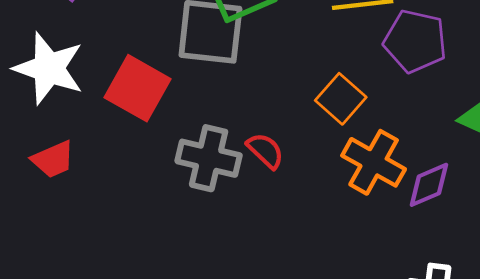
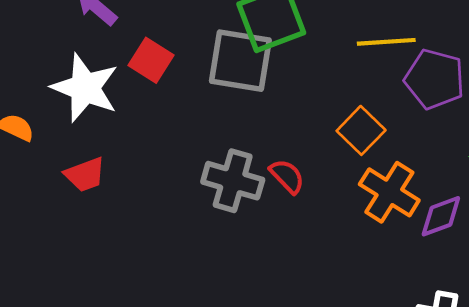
red square: (137, 88) -> (151, 60), moved, size x0.7

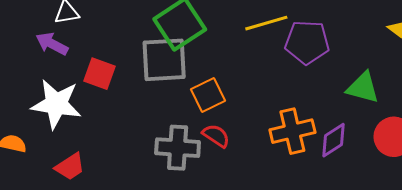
orange square: (361, 130) -> (208, 95), moved, turned 32
orange cross: (389, 192) -> (292, 131), turned -33

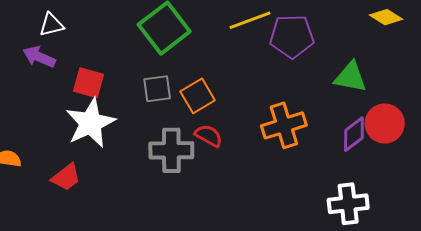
gray square: (164, 60) -> (157, 89), moved, size x0.6
white star: (56, 104) -> (90, 123), moved, turned -30
purple diamond: (333, 140) -> (354, 134), moved

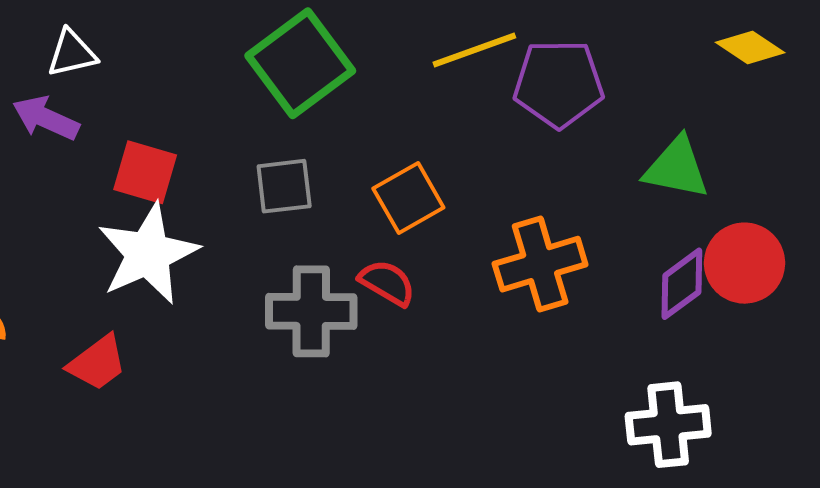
orange square: (198, 96) -> (408, 198), moved

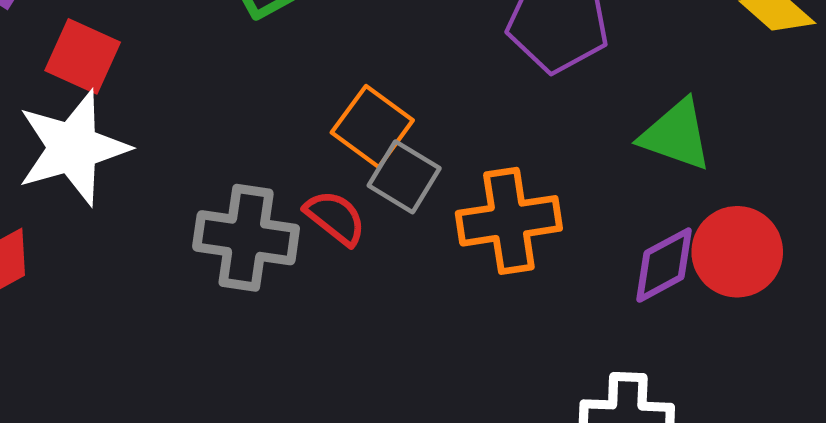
gray square: (284, 186) -> (404, 177), moved, turned 30
orange square: (408, 198) -> (372, 126), turned -32

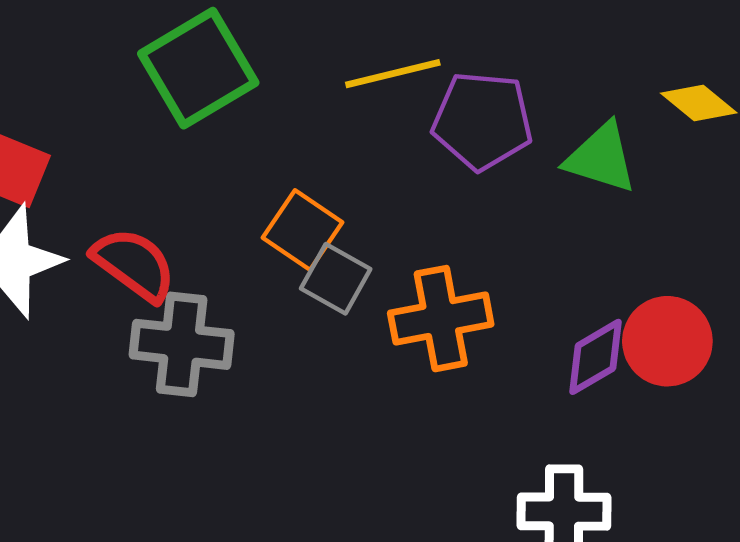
green triangle: (676, 135) -> (601, 158), moved
red semicircle: (335, 218) -> (134, 264), moved, size x1.4

